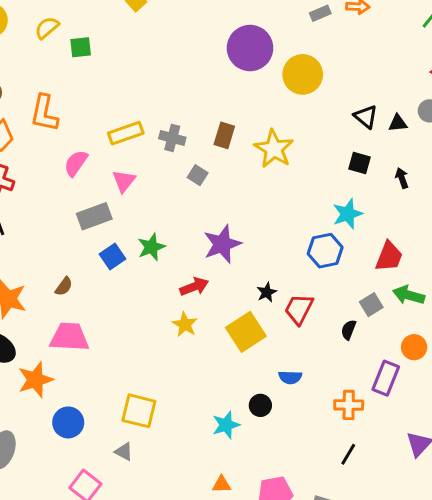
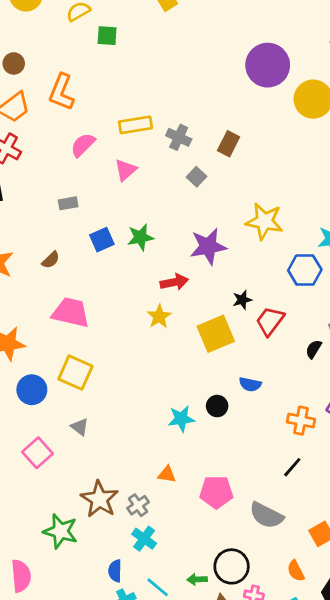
yellow star: (274, 149) -> (264, 221), moved, turned -30
gray rectangle: (94, 216) -> (68, 203), moved, size x0.6
pink trapezoid: (69, 337) -> (71, 312), moved
yellow square: (139, 411) -> (75, 373), moved

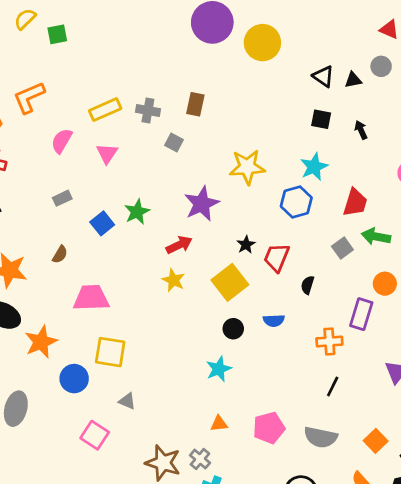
orange L-shape: (61, 92) -> (29, 97), turned 60
black semicircle: (314, 349) -> (308, 285), moved
black circle: (217, 406) -> (233, 329), moved

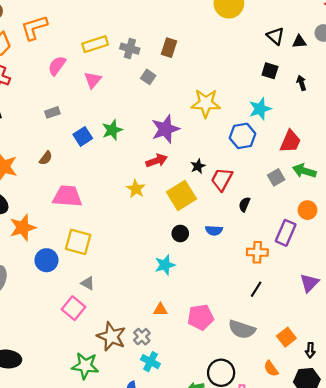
red arrow: (179, 245) -> (157, 161), moved
pink square: (95, 435) -> (73, 308), moved

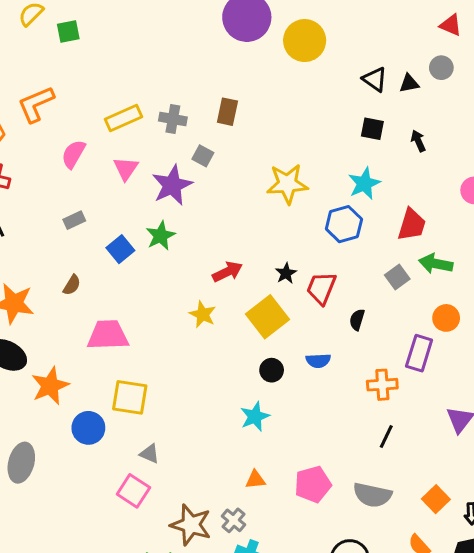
purple star: (165, 129) -> (172, 185), moved

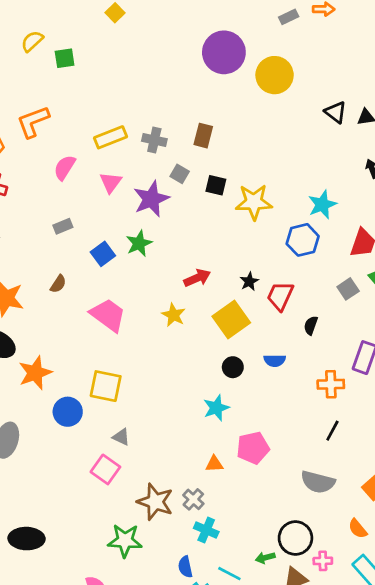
black square: (372, 129) -> (216, 185), moved
pink trapezoid: (108, 335) -> (108, 315), moved, turned 36
pink pentagon: (313, 484) -> (253, 448), moved

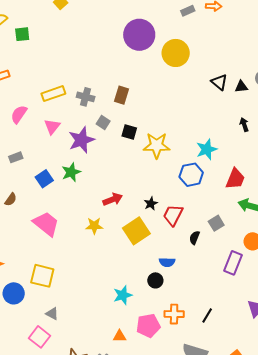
gray square: (348, 289) -> (216, 223), moved
yellow star: (174, 315) -> (94, 226), turned -30
black circle: (233, 367) -> (155, 280), moved
orange cross: (331, 384) -> (174, 314), moved

